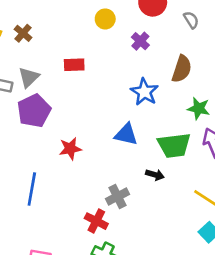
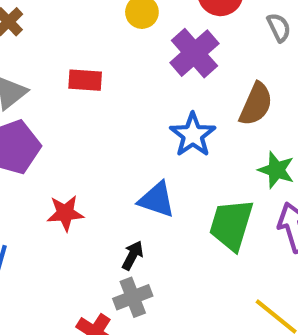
purple cross: (140, 41) -> (194, 53), size x1.6
green trapezoid: (174, 145) -> (231, 225), turned 108
black arrow: (155, 175) -> (133, 255), moved, turned -84

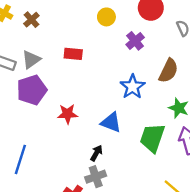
purple cross: (194, 53) -> (135, 41), size x0.7
red star: (65, 213) -> (67, 114), moved

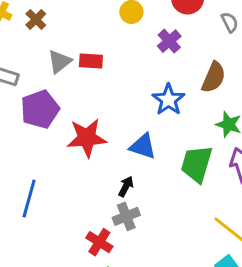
gray triangle: (31, 60) -> (59, 62), moved
red star: (67, 114) -> (87, 138), size x1.5

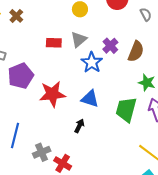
purple cross: (169, 41) -> (110, 46), moved
gray triangle: (59, 62) -> (79, 39), moved
blue star: (168, 100) -> (92, 62), moved
gray cross: (126, 216) -> (42, 152), moved

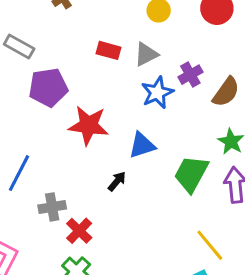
blue triangle: (90, 99) -> (142, 145), turned -48

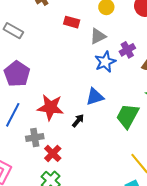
red rectangle: (109, 50) -> (72, 22), moved
purple pentagon: (48, 87) -> (17, 74), moved, turned -30
red star: (88, 125) -> (51, 107), moved

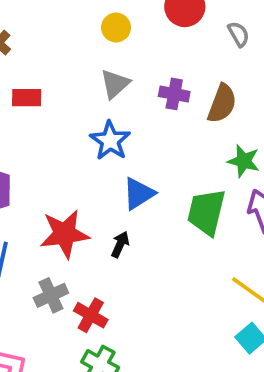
red rectangle: (72, 22) -> (27, 98), moved
purple cross: (127, 50) -> (174, 94), turned -35
blue star: (105, 62) -> (110, 141), moved

